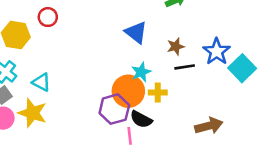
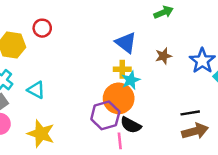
black line: (185, 67) -> (190, 113), moved
yellow cross: (158, 92) -> (122, 69), moved
yellow star: (32, 113) -> (41, 134), moved

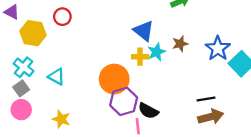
cyan star: (131, 80) -> (157, 52), moved
orange circle: (119, 98) -> (114, 79), moved
yellow star: (41, 134) -> (61, 119), size x0.7

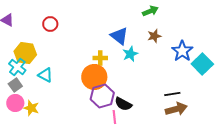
yellow hexagon: (33, 33) -> (25, 53), moved
brown star: (180, 44) -> (154, 36), moved
yellow cross: (140, 57) -> (100, 58), moved
yellow star: (61, 119) -> (31, 108), moved

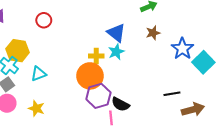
cyan star: (130, 54) -> (116, 52), moved
cyan triangle: (45, 75) -> (39, 74), turned -49
yellow star: (31, 108) -> (36, 108), moved
brown arrow: (176, 109) -> (193, 110), moved

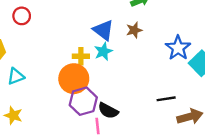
brown star: (153, 33) -> (134, 30), moved

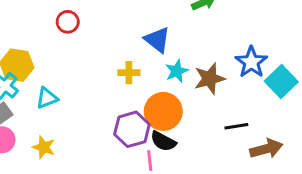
red circle: (22, 16) -> (68, 22), moved
brown star: (134, 30) -> (210, 79), moved, size x1.5
cyan star: (103, 51) -> (177, 71), moved
orange circle: (74, 79) -> (163, 111), moved

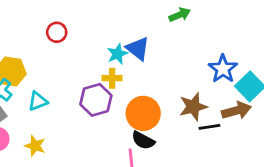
cyan star: (177, 71) -> (118, 54), moved
brown star: (210, 79) -> (193, 107), moved
purple hexagon: (132, 129) -> (96, 100), moved
brown arrow: (266, 149) -> (236, 111), moved

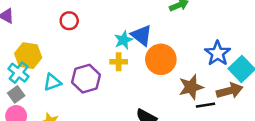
purple hexagon: (96, 100) -> (86, 79), moved
orange circle: (143, 113) -> (161, 59), moved

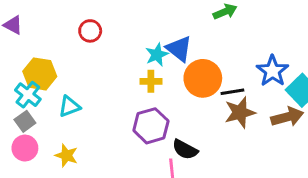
purple hexagon: (86, 79) -> (151, 126), moved
black line: (205, 105) -> (232, 92), moved

